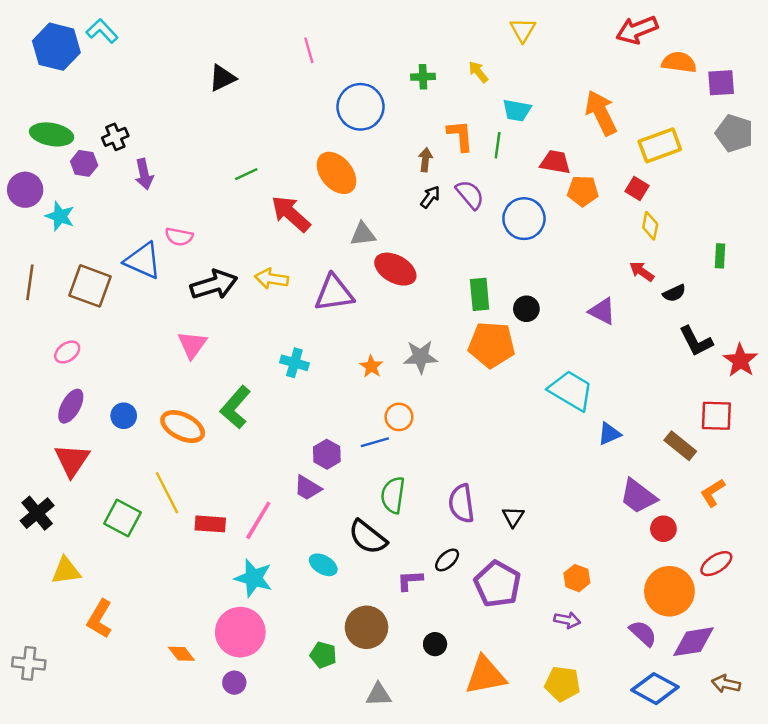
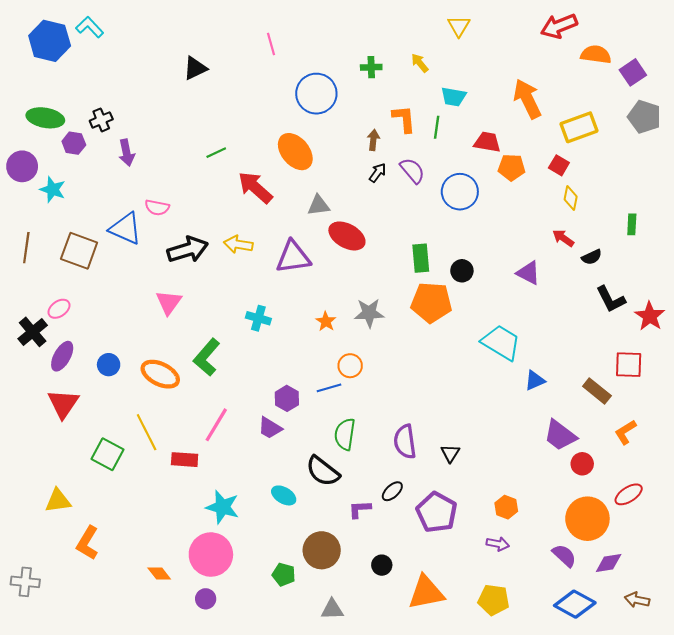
purple square: (721, 83) -> (633, 72), turned -30
black cross: (37, 513) -> (33, 332), moved
pink line: (258, 520) -> (216, 425), moved
purple diamond: (693, 642) -> (609, 563), size x0.7

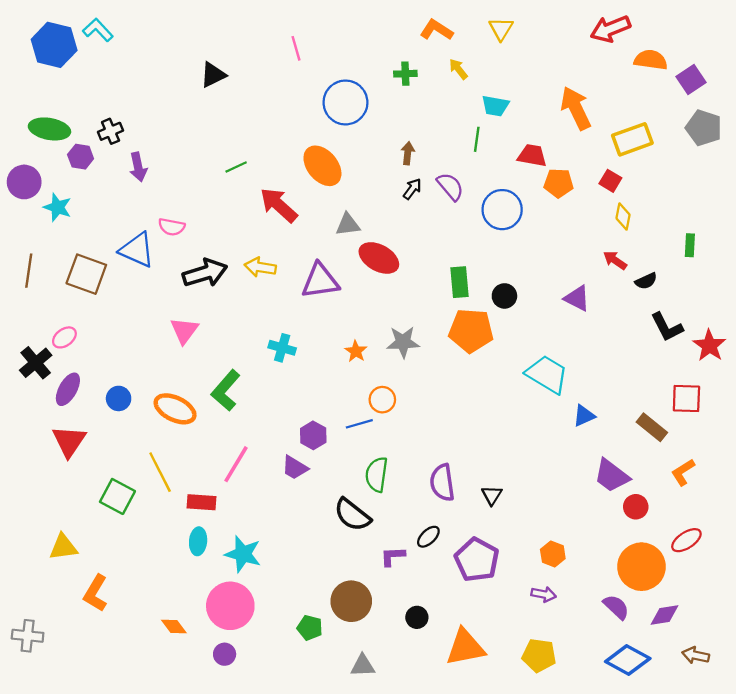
orange L-shape: (404, 119) -> (436, 30), moved, turned -52
cyan ellipse: (284, 495) -> (198, 541), moved, turned 65

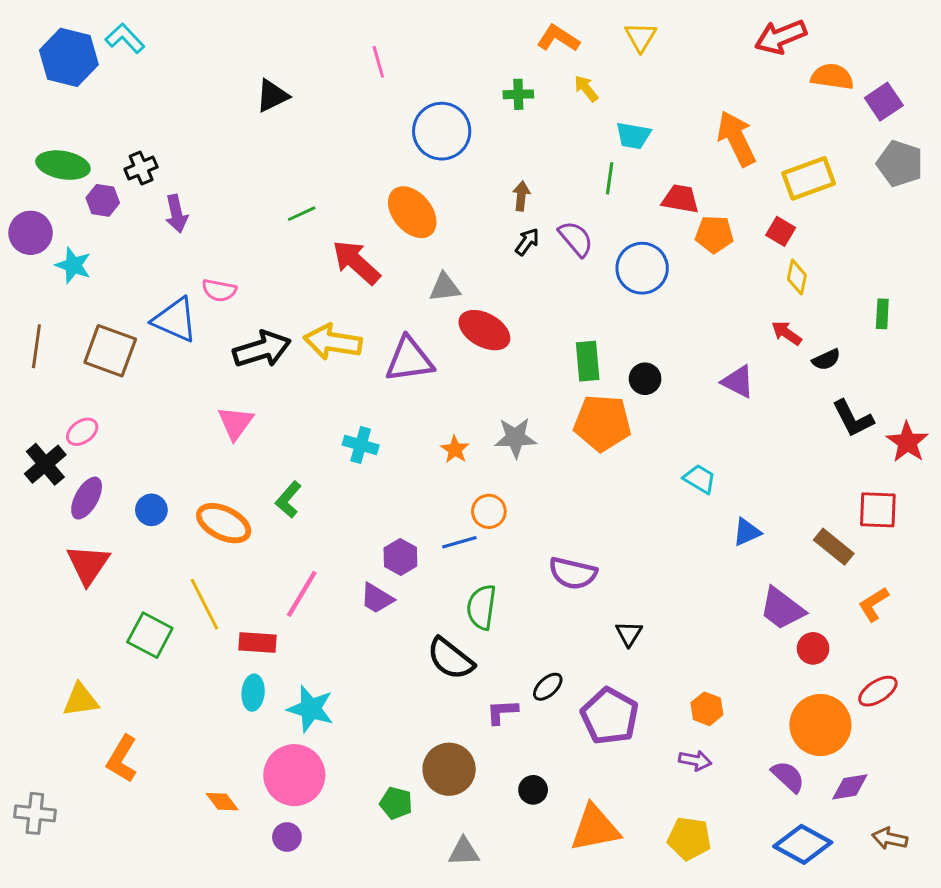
yellow arrow: (260, 267) -> (333, 342), size x1.4
cyan trapezoid: (547, 374) -> (700, 479), size x0.6
green L-shape: (226, 390) -> (288, 500), size x0.7
purple semicircle: (442, 483) -> (573, 573), moved, turned -69

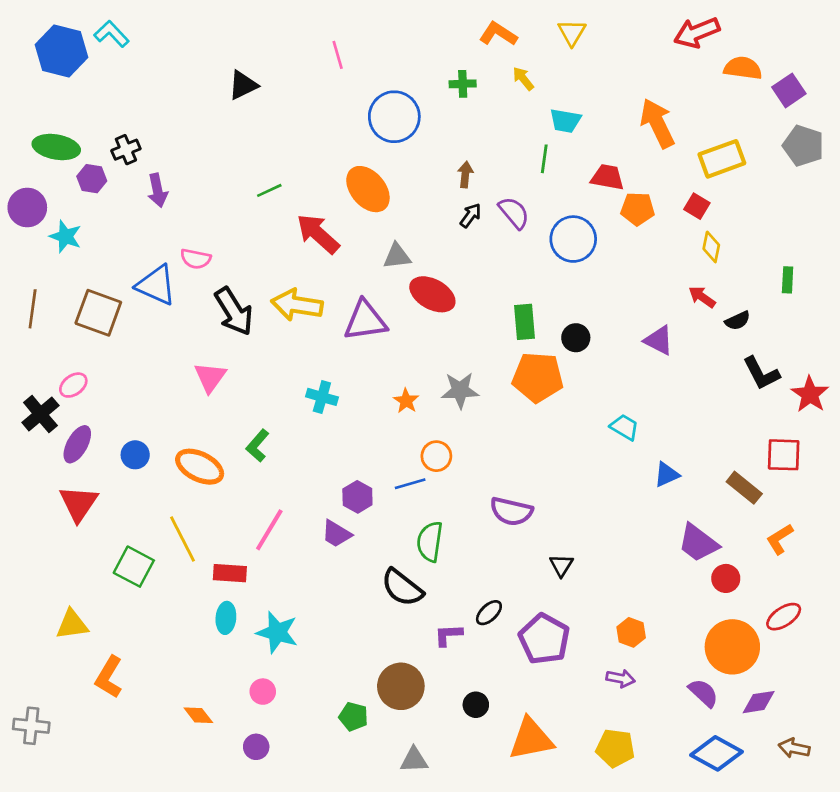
black arrow: (262, 349) -> (234, 311), turned 75
pink circle: (294, 775) -> (263, 692), size x0.5

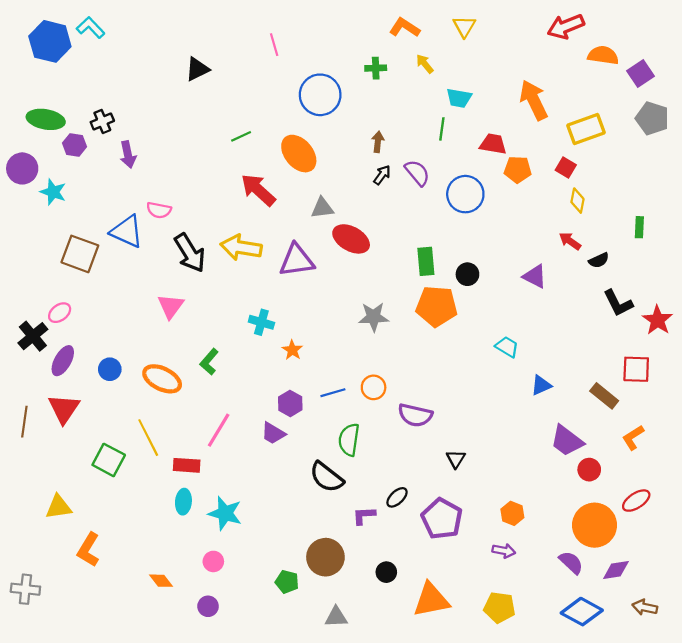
green line: (269, 190) -> (241, 136), moved
brown line: (33, 309) -> (24, 422), moved
orange star: (406, 401) -> (292, 350), moved
orange circle: (436, 456) -> (374, 387), moved

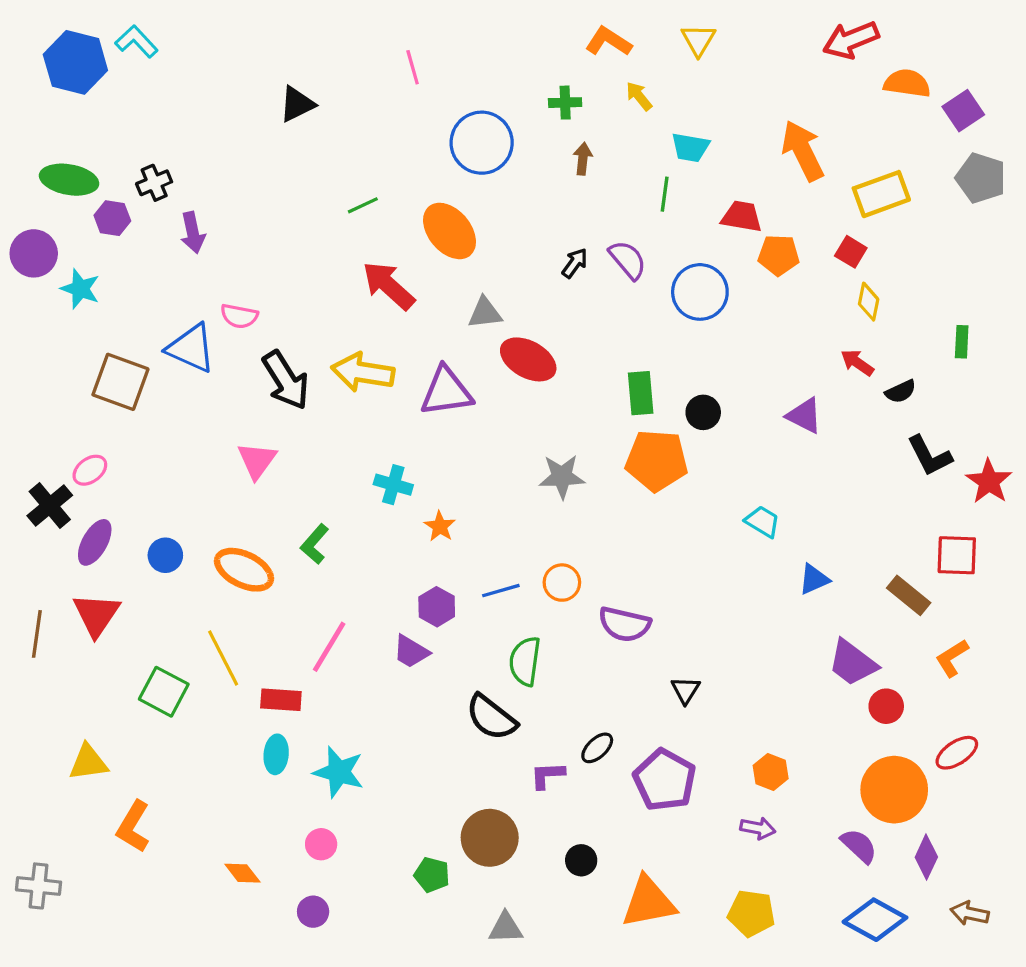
brown arrow: (378, 142) -> (583, 159), moved
purple diamond: (616, 570) -> (926, 857), turned -56

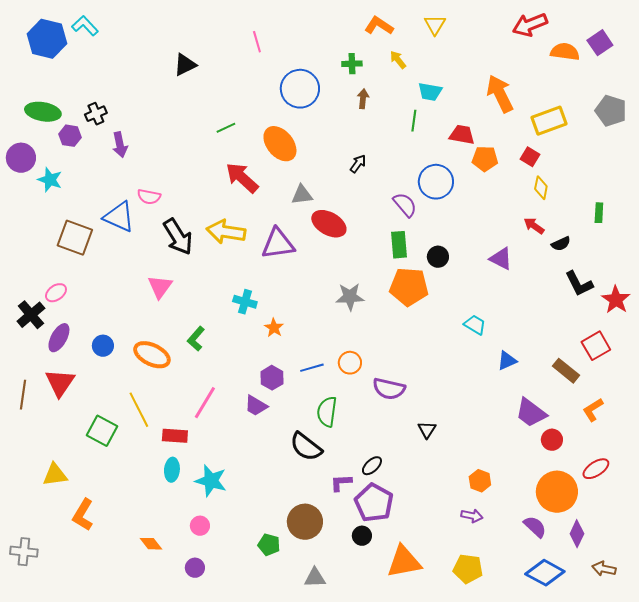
purple square: (963, 111) -> (600, 43), moved
purple semicircle: (628, 260) -> (405, 205), moved
red square: (957, 555) -> (596, 346), turned -32
purple pentagon: (665, 780) -> (374, 503), moved

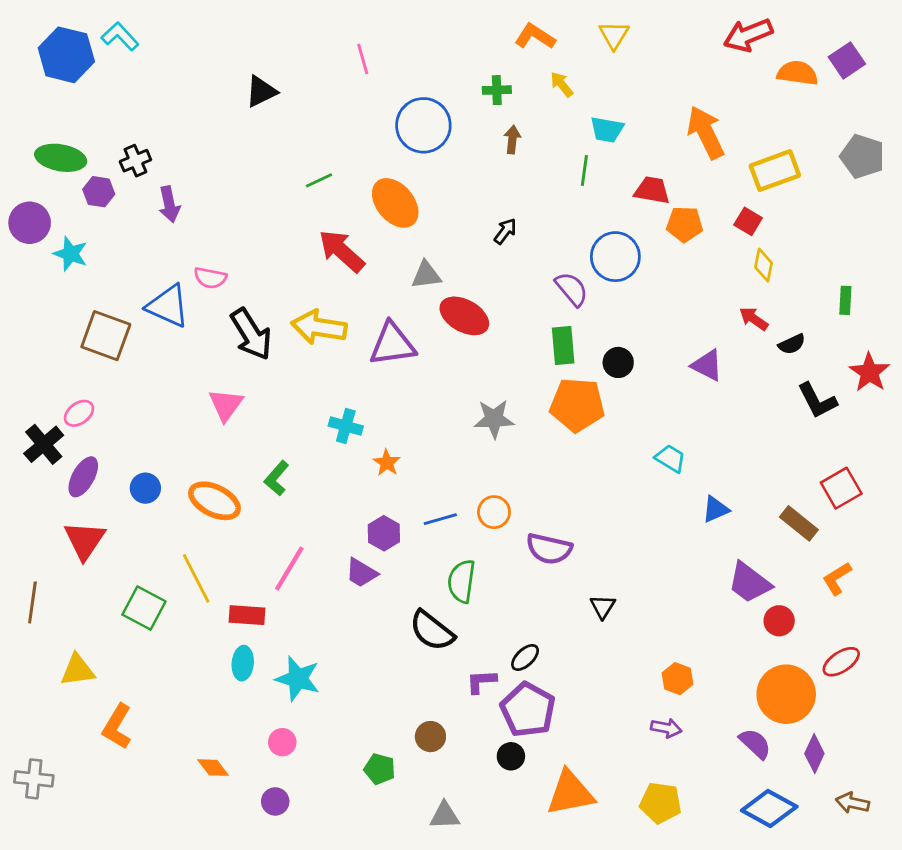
red star: (616, 300) -> (869, 372), moved
brown line: (23, 395) -> (32, 602), moved
brown circle: (305, 522) -> (430, 737), size x0.6

